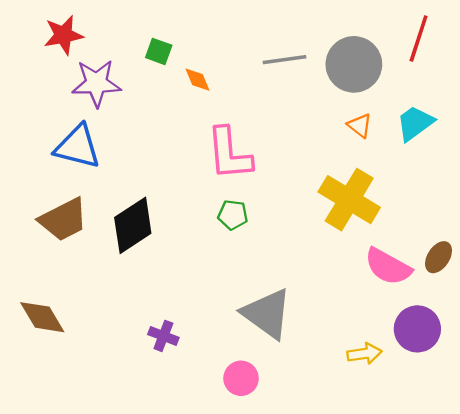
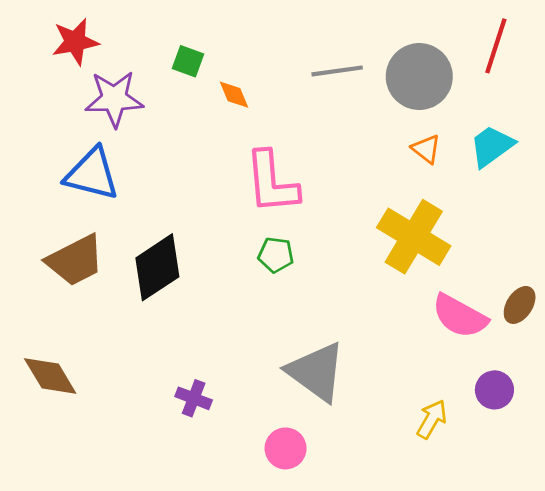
purple circle: (417, 329) -> (494, 390), size x0.7
yellow arrow: (364, 354) -> (432, 419), turned -52

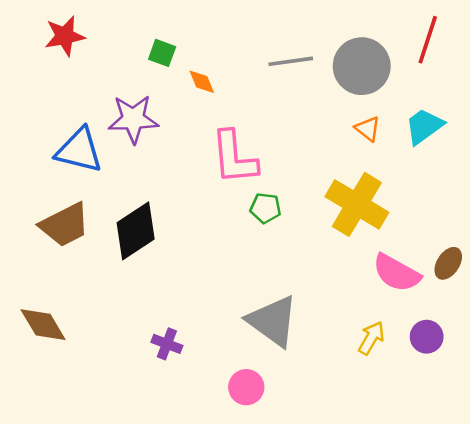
purple star: (114, 99) -> (133, 119), moved
green pentagon: (276, 255) -> (265, 208), moved
yellow arrow: (432, 419) -> (371, 338), moved

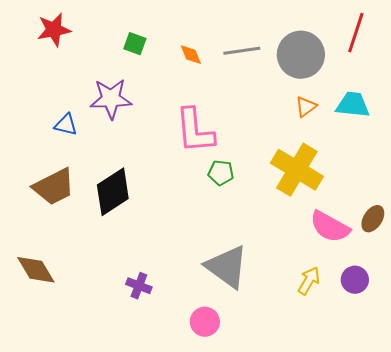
orange diamond: (202, 82) -> (191, 55), moved
cyan trapezoid: (424, 126) -> (353, 105), turned 42
orange triangle: (368, 129) -> (306, 107), turned 45
blue triangle: (79, 150) -> (66, 125), size x0.6

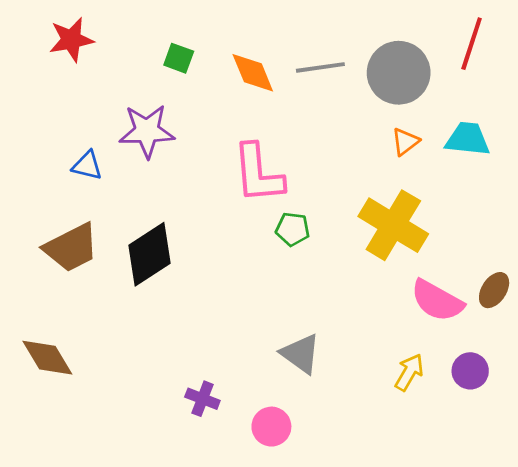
orange diamond: (191, 55) -> (253, 73), size x1.5
gray triangle: (227, 267) -> (301, 354), size x0.7
purple cross: (139, 286) -> (202, 399), moved

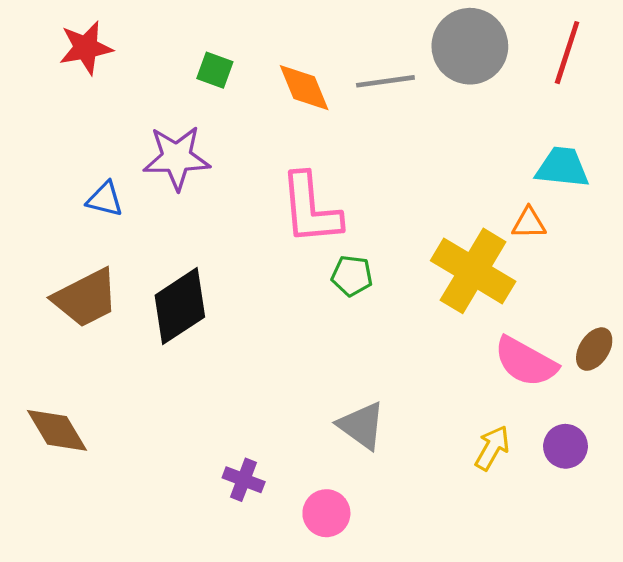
gray circle: (399, 73) -> (470, 46), moved
orange triangle: (405, 142) -> (529, 223), moved, turned 36

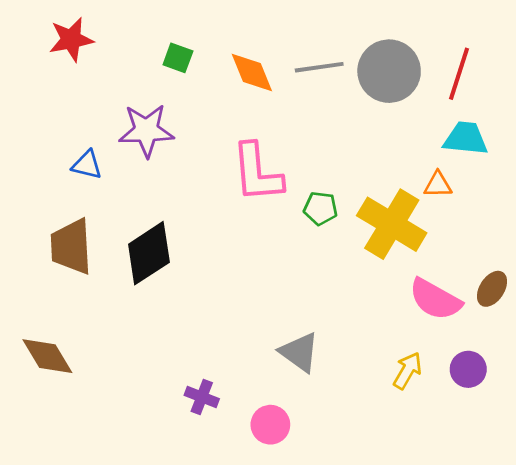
gray circle: (470, 46) -> (389, 71), moved
red line: (567, 53) -> (459, 74), moved
green pentagon: (352, 276) -> (320, 208), moved
brown trapezoid: (86, 298) -> (71, 247), turned 114

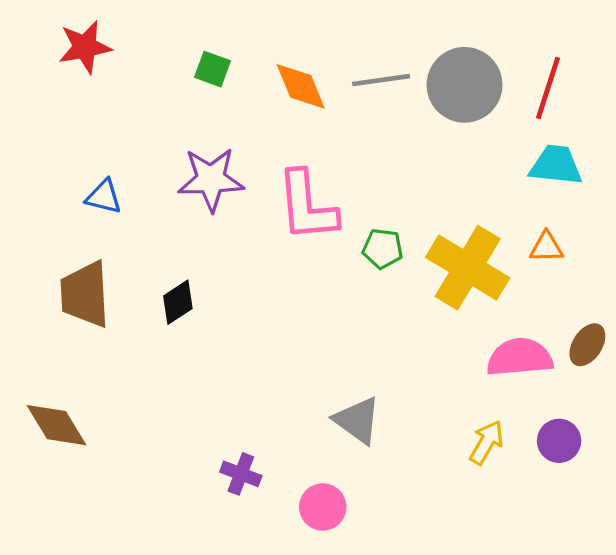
purple star: (146, 131) -> (211, 179), moved
orange triangle: (438, 185) -> (546, 247), moved
black diamond: (149, 253) -> (178, 302), size x0.6
pink semicircle: (435, 299) -> (520, 357), turned 146

